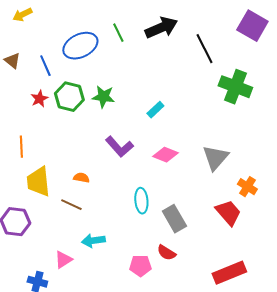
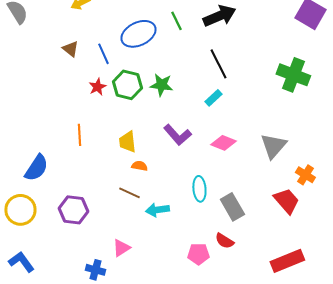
black line: (204, 49) -> (218, 64), moved
yellow trapezoid: (38, 182) -> (127, 142), moved, size x0.7
cyan arrow: (93, 241) -> (157, 210), moved

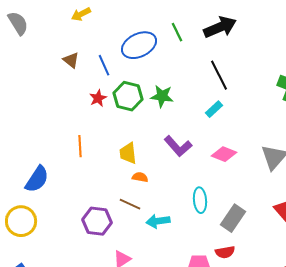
gray rectangle: (232, 207) -> (233, 218), turned 64
purple hexagon: (73, 210) -> (97, 221), moved
red semicircle: (224, 241) -> (225, 252), turned -42

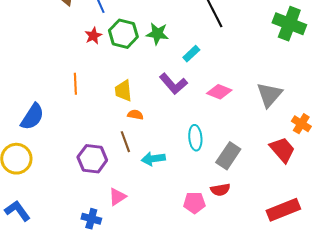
cyan rectangle: (214, 109) -> (191, 54), moved
brown line: (130, 204) -> (125, 142), turned 45

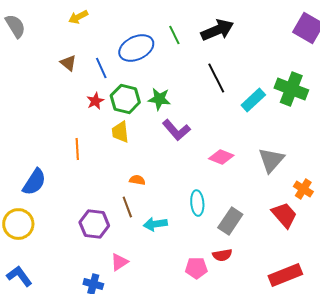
cyan rectangle: (191, 54) -> (253, 100), moved, size x1.4
purple L-shape: (173, 84) -> (176, 130), moved
yellow trapezoid: (123, 91) -> (120, 132), moved

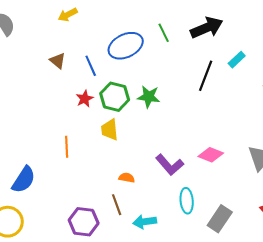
black line: (216, 78) -> (206, 76), turned 48
cyan rectangle: (253, 100) -> (237, 60), moved, size x0.7
purple L-shape: (176, 130) -> (170, 165), moved

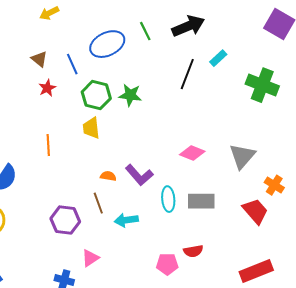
red star: (85, 99) -> (47, 88), moved
purple L-shape: (170, 165) -> (139, 175), moved
gray rectangle: (220, 219) -> (201, 201), moved, turned 56

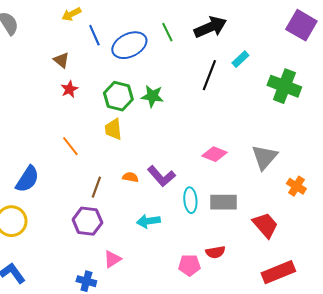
blue line: (72, 64) -> (94, 35), moved
orange line: (48, 145) -> (70, 146), turned -35
brown line: (98, 203) -> (96, 187), moved, turned 40
red trapezoid: (255, 211) -> (265, 225), moved

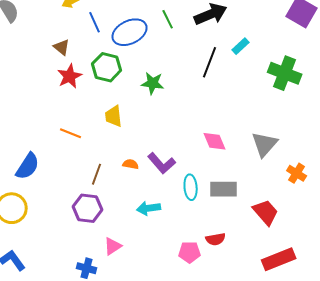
red star: (69, 89) -> (70, 76), size x1.4
green hexagon: (118, 96) -> (107, 67), moved
orange line: (70, 146) -> (71, 133), turned -30
pink diamond: (214, 154) -> (215, 141), turned 45

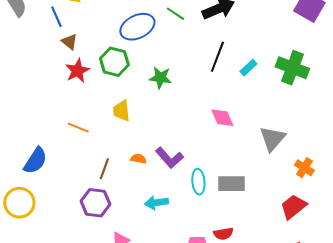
green line: (168, 19) -> (175, 14), turned -30
blue line: (95, 22) -> (56, 17), moved
cyan rectangle: (241, 46) -> (248, 68), moved
pink diamond: (215, 141) -> (222, 118), moved
red trapezoid: (266, 212) -> (293, 207), moved, turned -88

